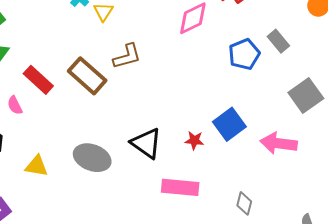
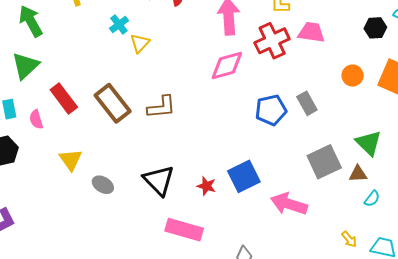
brown L-shape: (127, 56) -> (161, 107), moved
gray ellipse: (92, 158) -> (103, 185), size x0.6
yellow triangle: (37, 166) -> (71, 160), moved, turned 35

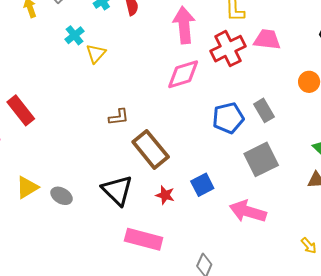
brown rectangle: (113, 103) -> (151, 149), moved
brown L-shape: (161, 107) -> (119, 117), size x0.7
yellow triangle: (71, 160) -> (27, 187), moved, turned 35
gray square: (324, 162) -> (261, 159), moved
blue square: (244, 176) -> (202, 185), size x0.7

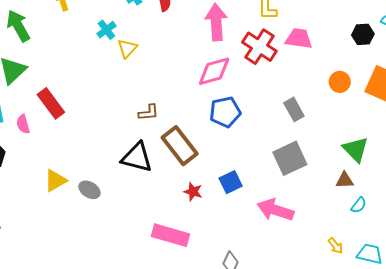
red cross: (228, 49) -> (259, 47), turned -32
blue pentagon: (228, 118) -> (225, 112), moved
black triangle: (117, 190) -> (137, 157), moved, turned -32

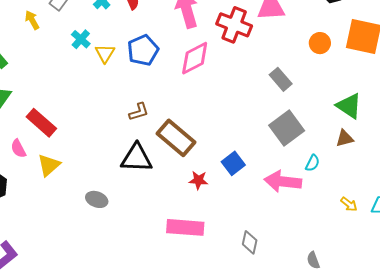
blue pentagon: (225, 112) -> (143, 50), moved
yellow triangle: (55, 181) -> (49, 165), moved
cyan semicircle: (359, 205) -> (312, 163), moved

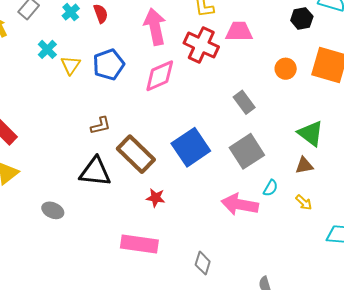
blue square: (233, 163) -> (191, 147), moved, size x1.6
yellow arrow: (349, 204) -> (304, 202), moved

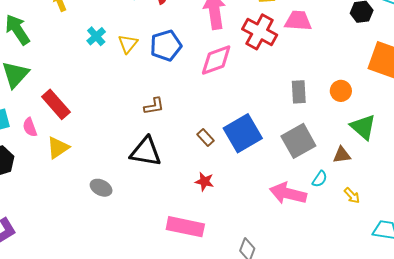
cyan cross: (47, 49) -> (96, 36), moved
orange circle: (286, 69) -> (341, 91), moved
gray rectangle: (244, 102) -> (299, 92), turned 30
brown rectangle: (136, 154) -> (206, 138), moved, size x0.5
brown triangle: (304, 165) -> (342, 155), moved

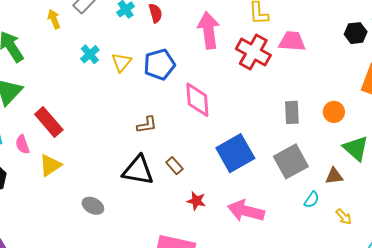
pink diamond: (216, 60) -> (197, 100), moved, turned -75
brown rectangle: (206, 138) -> (174, 166), moved
pink arrow: (288, 193) -> (246, 211), moved

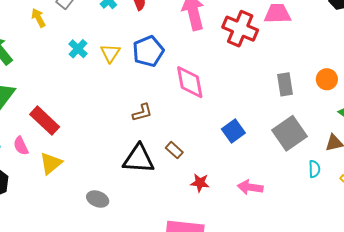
blue square: (235, 153) -> (233, 131), size x0.6
cyan semicircle: (312, 200) -> (314, 169), turned -30
pink arrow: (246, 211) -> (250, 187), size x0.7

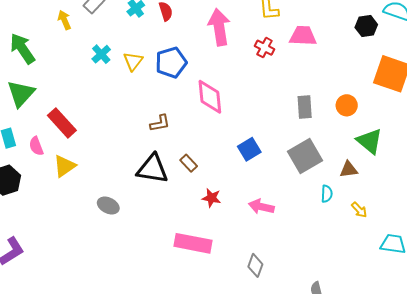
red cross: (240, 29) -> (265, 48), size x0.6

